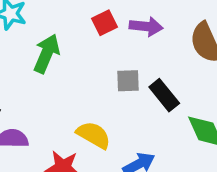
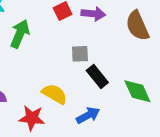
black rectangle: (164, 95) -> (97, 77), moved

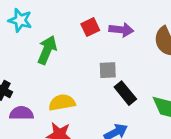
yellow semicircle: (55, 94) -> (62, 102), moved, turned -40

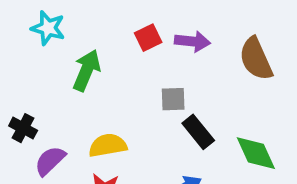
purple semicircle: (22, 113) -> (50, 161), turned -45

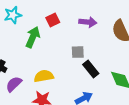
cyan star: (48, 28) -> (13, 15), turned -30
red square: (148, 38) -> (53, 20), moved

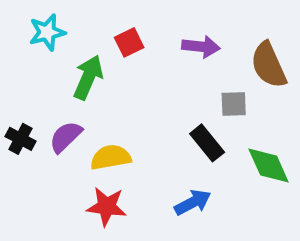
gray square: (78, 52) -> (234, 104), moved
purple semicircle: (14, 84) -> (66, 137), moved

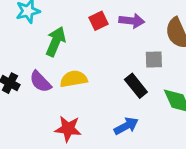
red square: (129, 42) -> (99, 21), moved
purple semicircle: (66, 137) -> (40, 82), turned -90
yellow semicircle: (111, 157) -> (74, 79), moved

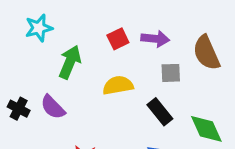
gray square: (154, 60) -> (171, 73), moved
yellow semicircle: (74, 79) -> (118, 85), moved

